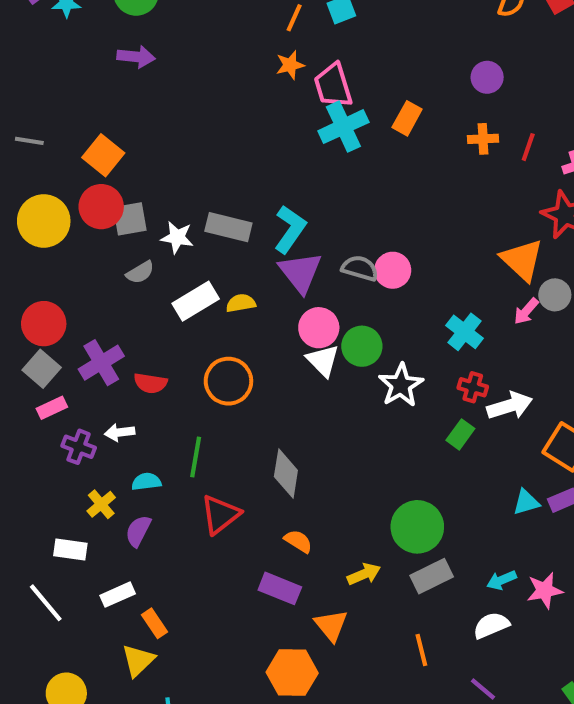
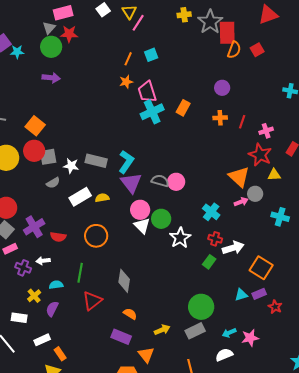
pink arrow: (526, 311) -> (241, 202), turned -152
green circle: (417, 527) -> (201, 307), moved

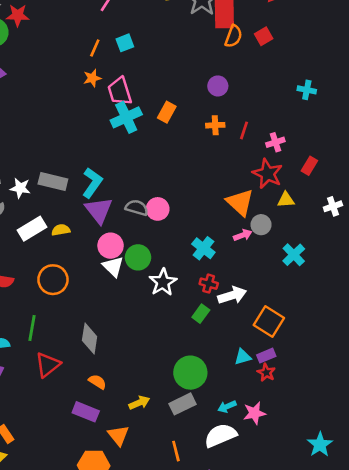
cyan cross: (280, 217) -> (294, 255), turned 30
red star: (275, 307) -> (266, 373), moved
white semicircle: (224, 355) -> (220, 435), size x1.4

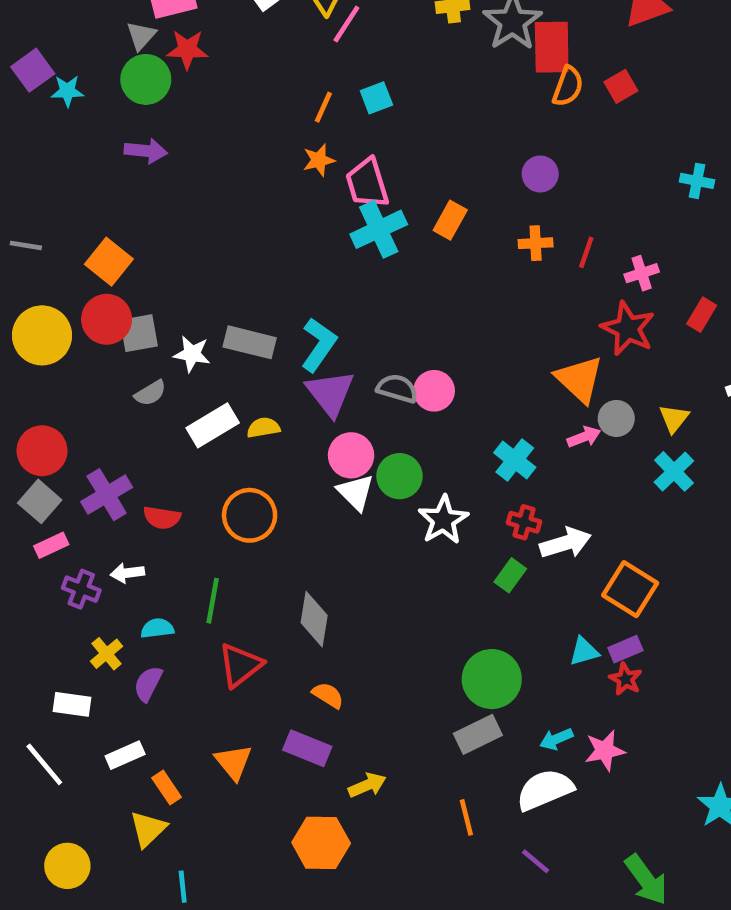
yellow triangle: (286, 200) -> (674, 418), moved, turned -48
yellow arrow: (139, 403) -> (367, 785), moved
orange triangle: (118, 435) -> (233, 762), moved

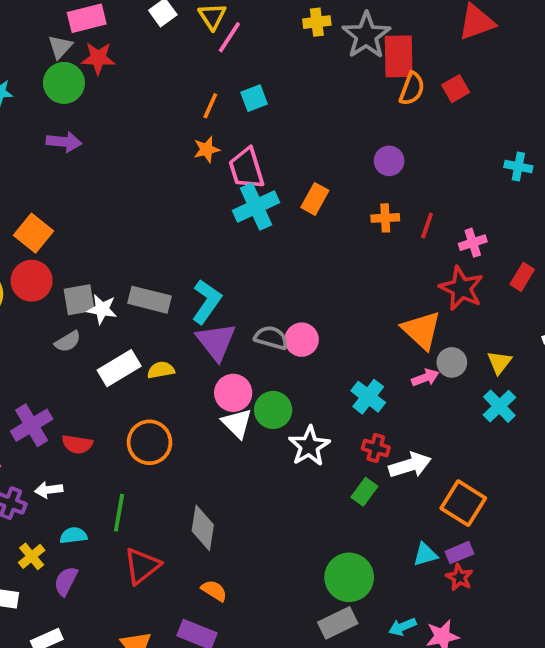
gray square: (139, 333) -> (79, 300), moved

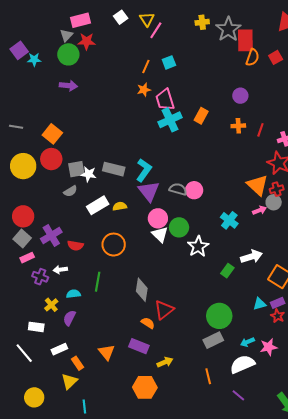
red cross: (376, 448) -> (277, 189), moved, turned -32
red triangle: (142, 566) -> (164, 310), moved

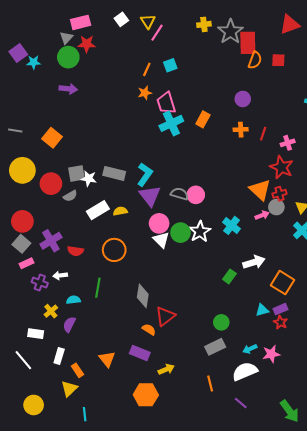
red square: (276, 57) -> (278, 60), turned 32
red circle: (51, 159) -> (51, 184), moved
white star: (198, 247) -> (200, 232), moved
green circle: (219, 316) -> (221, 322), size x0.6
white rectangle: (59, 349) -> (59, 356), turned -49

